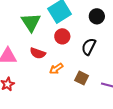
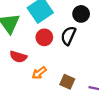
black semicircle: (89, 47) -> (68, 36), moved

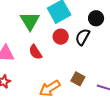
red semicircle: (18, 57) -> (35, 52), turned 35
orange arrow: (39, 73) -> (50, 88), moved, size x1.5

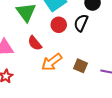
orange arrow: (50, 88) -> (52, 62), moved

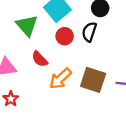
brown square: (81, 66) -> (93, 80), size x1.6

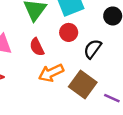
black semicircle: (89, 32) -> (93, 49), moved

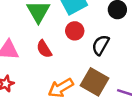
orange arrow: (51, 73) -> (61, 88), moved

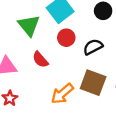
black semicircle: (101, 45) -> (93, 47), turned 42

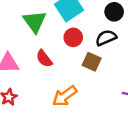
black semicircle: (93, 47) -> (106, 38), moved
brown square: (93, 83) -> (92, 62), moved, size x0.7

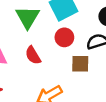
brown square: (92, 62) -> (80, 64), turned -30

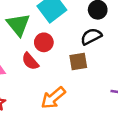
red circle: (64, 37) -> (44, 42), moved

